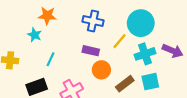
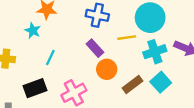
yellow line: (119, 41) -> (127, 38), turned 42
purple rectangle: (91, 51) -> (95, 48), turned 35
cyan square: (150, 82) -> (161, 82), turned -30

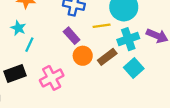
cyan star: (33, 31) -> (18, 28), moved
brown rectangle: (133, 85) -> (107, 57), moved

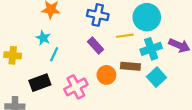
orange circle: (83, 56) -> (106, 75), moved
brown rectangle: (107, 57) -> (130, 66), turned 42

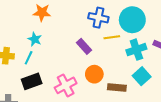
blue cross: (98, 15) -> (98, 18), moved
cyan line: (54, 54) -> (29, 58), moved
brown rectangle: (130, 66) -> (117, 88), moved

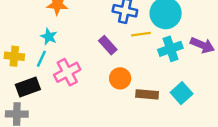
cyan square: (142, 76) -> (182, 93), moved
black rectangle: (32, 81) -> (28, 87), moved
pink cross: (66, 85) -> (67, 72), moved

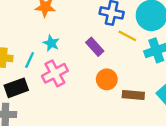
yellow line: (141, 34) -> (127, 36), turned 36
cyan star: (49, 37) -> (51, 43), moved

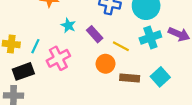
yellow line: (127, 36) -> (121, 46), moved
cyan star: (51, 43) -> (68, 25), moved

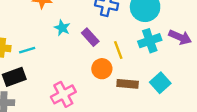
cyan line: (35, 46) -> (27, 50), turned 48
yellow line: (121, 46) -> (118, 50), turned 42
pink cross: (58, 58) -> (63, 94), moved

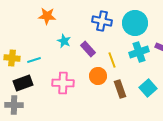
brown rectangle: (128, 84) -> (120, 89), turned 66
pink cross: (63, 94) -> (63, 83), moved, turned 30

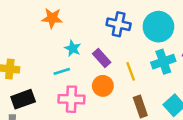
cyan line: (34, 60) -> (62, 71), moved
orange circle: (98, 76) -> (103, 86), moved

